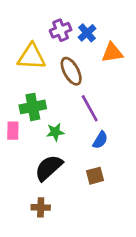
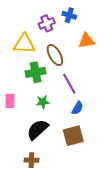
blue cross: (87, 33) -> (69, 15), moved, turned -32
green cross: (33, 107) -> (36, 72), moved
brown square: (95, 176) -> (73, 136), size x1.5

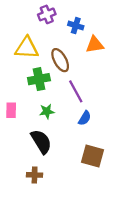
blue cross: (69, 15) -> (76, 26), moved
purple cross: (47, 23) -> (47, 14), moved
black semicircle: (38, 130) -> (41, 142), turned 100
brown square: (73, 136) -> (92, 156), moved, turned 30

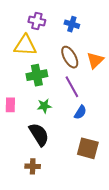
purple cross: (47, 14) -> (37, 21), moved, turned 35
orange triangle: (95, 45) -> (95, 60), moved, turned -36
brown ellipse: (60, 60) -> (70, 57), moved

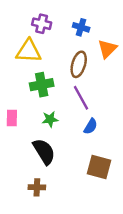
brown ellipse: (70, 57) -> (79, 64), turned 45
orange triangle: (95, 60) -> (107, 49), moved

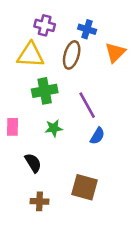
brown ellipse: (79, 64) -> (72, 55), moved
black semicircle: (44, 151) -> (33, 163), moved, size x0.7
brown square: (99, 167) -> (84, 187), moved

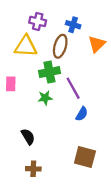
green cross: (45, 91) -> (49, 72), moved
pink rectangle: (13, 127) -> (11, 84), moved
green star: (54, 128) -> (45, 98), moved
brown square: (84, 187) -> (85, 157), moved

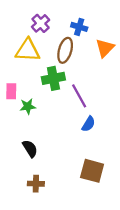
purple cross: (38, 21) -> (41, 23), turned 35
green star: (45, 98) -> (28, 106), moved

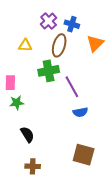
purple cross: (41, 23) -> (49, 21), moved
yellow triangle: (28, 50) -> (25, 45), size x0.6
green star: (28, 106) -> (17, 103), moved
blue semicircle: (89, 124) -> (80, 112), turned 48

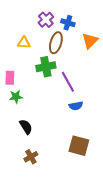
brown cross: (33, 166) -> (31, 157), turned -32

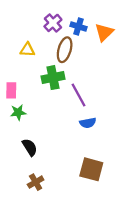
orange triangle: (90, 41) -> (104, 32), moved

